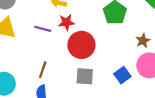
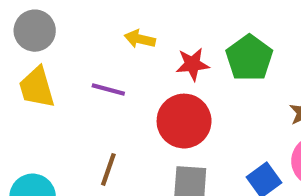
red star: (66, 22) -> (192, 64), moved

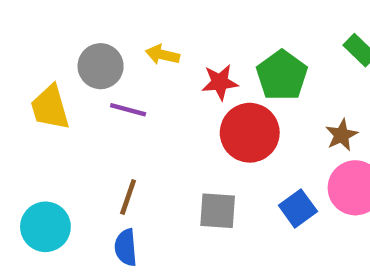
gray circle: (35, 31) -> (101, 66), moved
red circle: (184, 121) -> (250, 133), moved

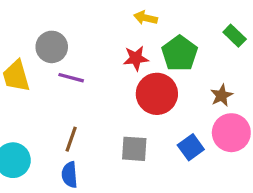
yellow arrow: (163, 55) -> (146, 18), moved

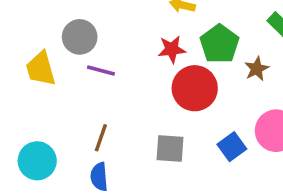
brown star: (222, 95) -> (257, 69), moved

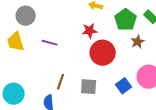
gray circle: (80, 37) -> (26, 16), moved
green pentagon: (219, 44) -> (126, 20), moved
brown line: (101, 138) -> (61, 82), moved

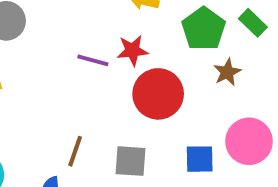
purple line: (50, 43) -> (93, 60), moved
blue square: (124, 86) -> (200, 159), turned 35

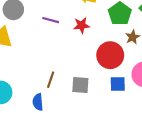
purple line: (93, 60) -> (51, 20), moved
red circle: (158, 94) -> (110, 55), moved

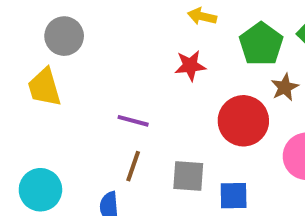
purple line: (51, 20) -> (133, 121), moved
blue square: (118, 84) -> (234, 196), moved

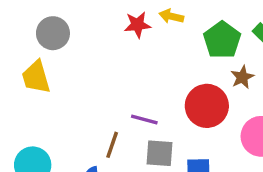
red star: (190, 66) -> (138, 25), moved
purple line: (133, 121) -> (144, 119), moved

